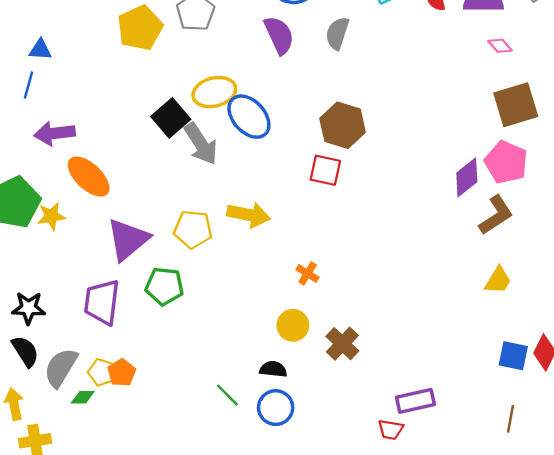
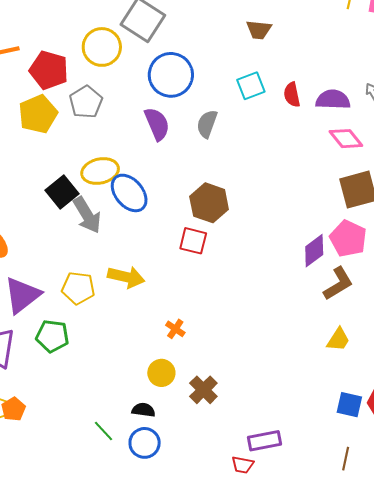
pink diamond: (500, 46) -> (346, 139), size x1.6

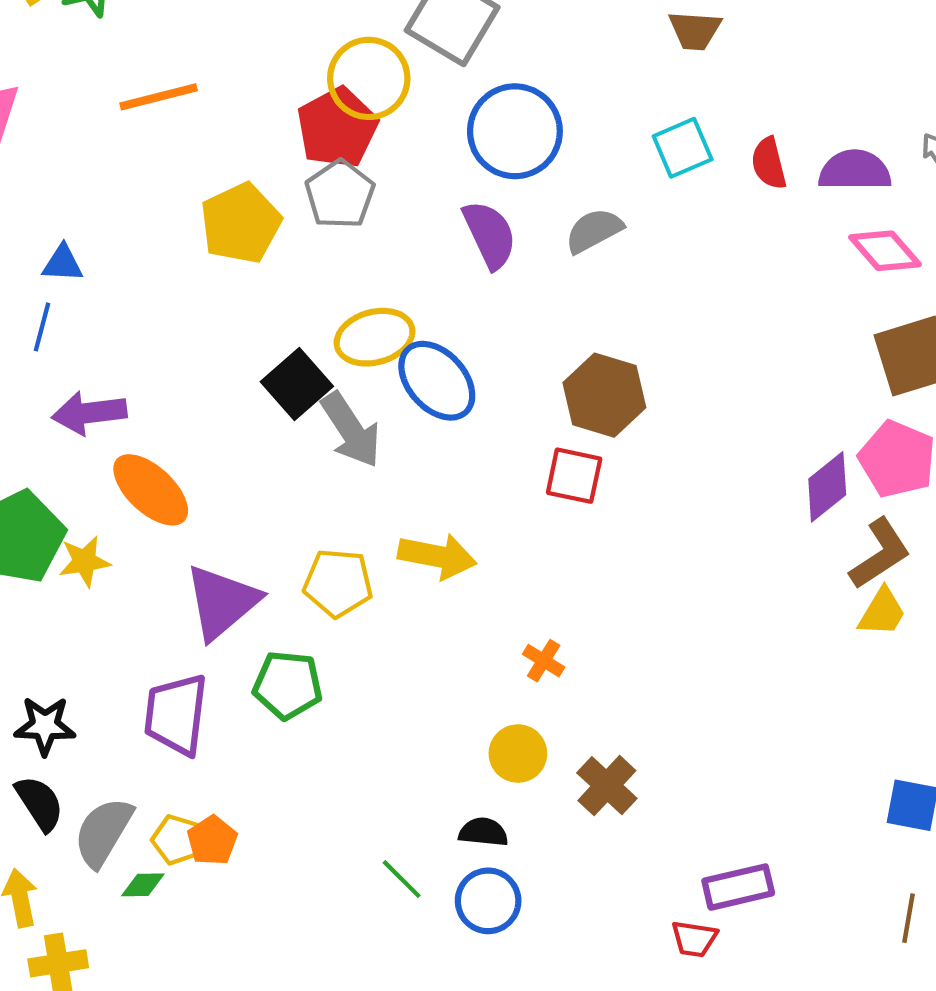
red pentagon: (49, 70) -> (337, 128), moved, turned 30
gray semicircle: (207, 124) -> (594, 231), turned 44
yellow trapezoid: (338, 340) -> (882, 612), moved

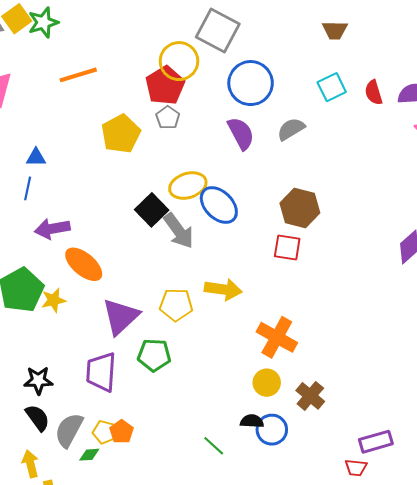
gray pentagon: (340, 194) -> (168, 118), size x0.7
orange cross: (544, 661) -> (277, 337), size x2.0
blue circle: (488, 901) -> (272, 430), moved

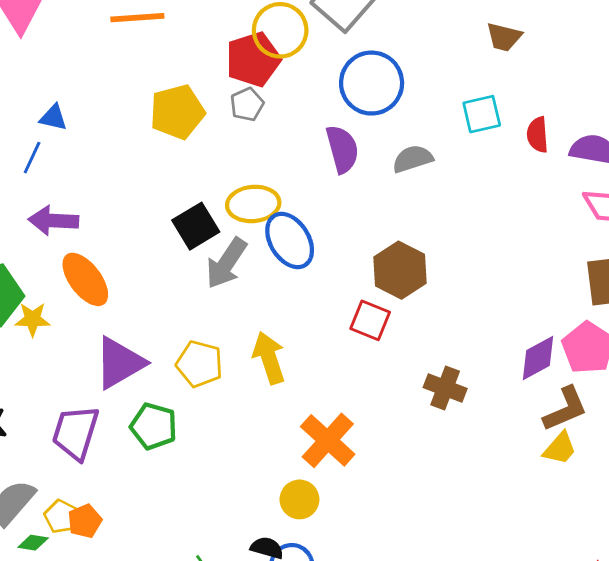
gray arrow: (179, 231) -> (226, 263), turned 57
yellow arrow: (223, 289) -> (269, 358), turned -129
brown cross: (310, 396) -> (445, 388), moved, turned -32

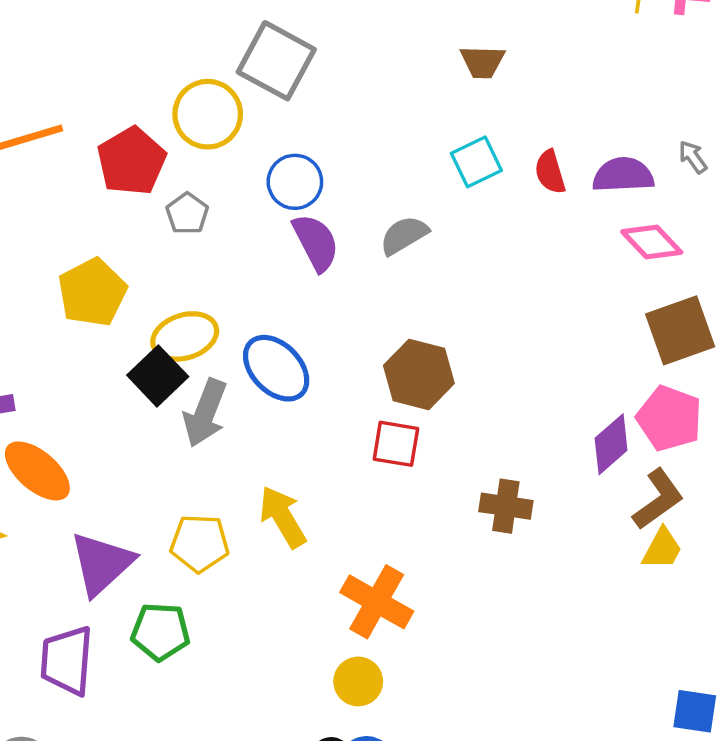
red pentagon: (253, 59) -> (132, 161), moved
blue circle: (372, 83) -> (295, 182), moved, size x0.7
yellow pentagon: (177, 112) -> (92, 292), moved
yellow ellipse: (253, 204) -> (185, 336), moved

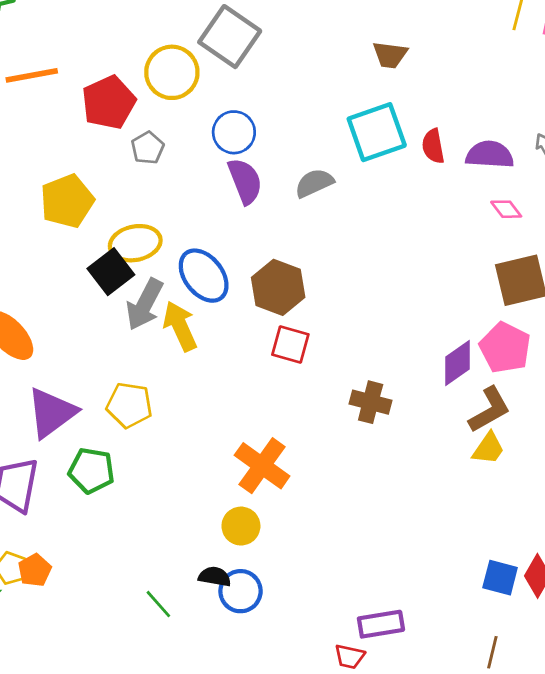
cyan square: (476, 162) -> (377, 132), size x1.5
pink diamond: (652, 242) -> (506, 209), size x0.7
brown hexagon: (419, 374) -> (278, 287), moved
yellow arrow: (283, 517) -> (180, 326), moved

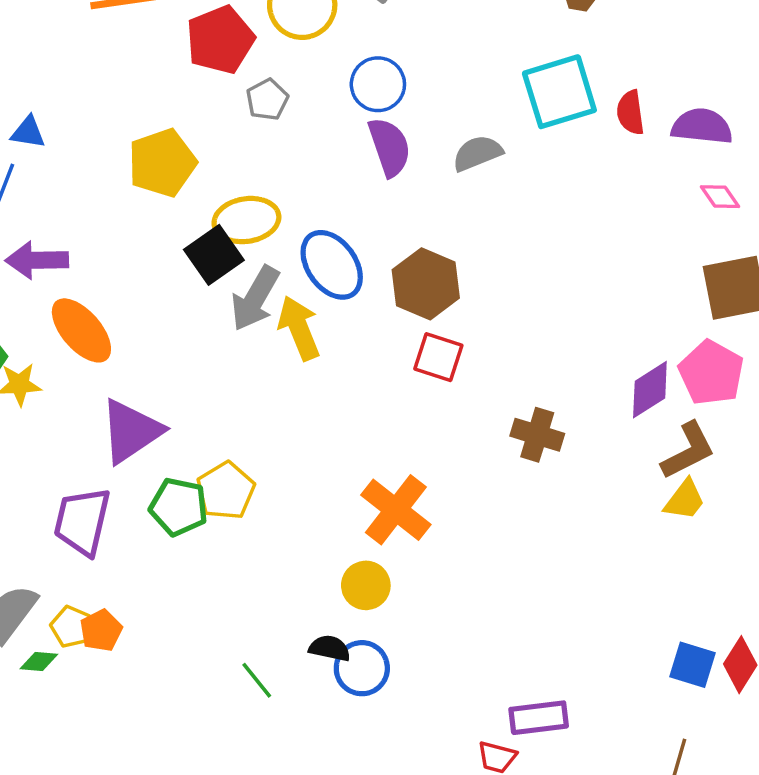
yellow pentagon: (129, 405) -> (226, 491), moved, turned 30

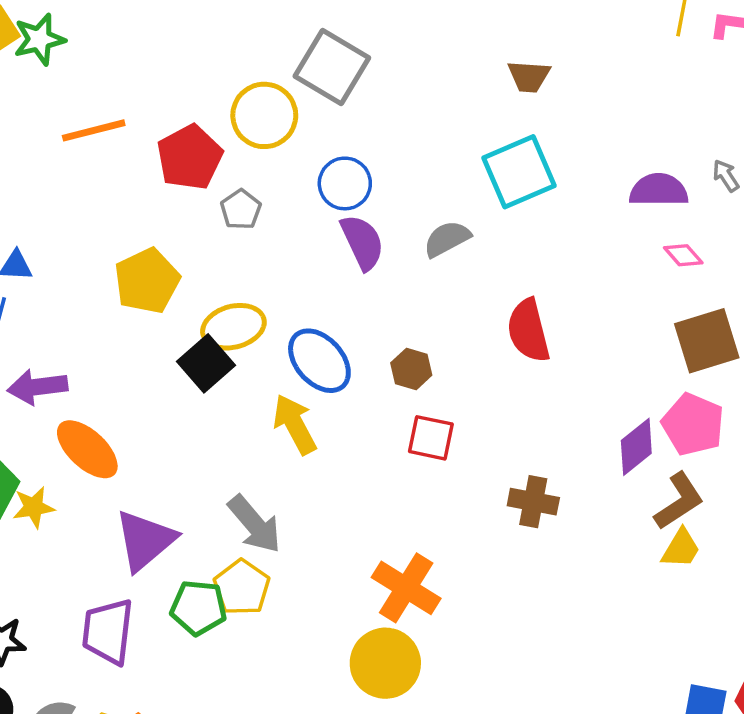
red semicircle: (630, 113) -> (528, 331), moved, size x1.5
brown hexagon: (426, 284) -> (411, 369), size x0.6
gray arrow: (255, 298) -> (255, 524), moved, turned -64
yellow circle: (366, 585) -> (385, 663), size x1.5

